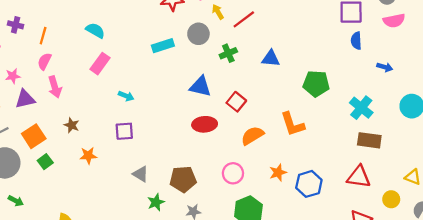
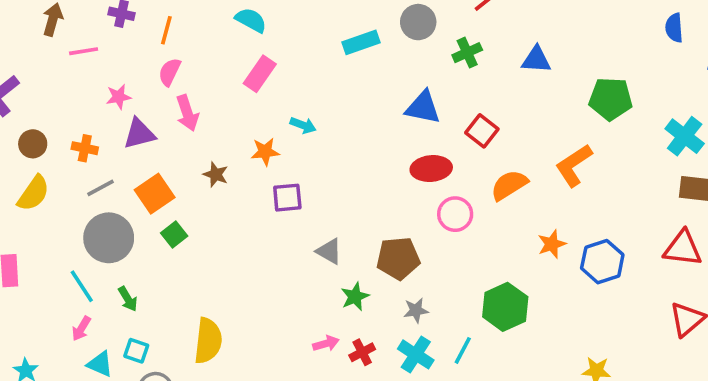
orange L-shape: (293, 124) -> (574, 165), turned 76
purple square: (124, 131) -> (287, 198), moved
orange star: (88, 156) -> (265, 152), moved
pink circle: (233, 173) -> (455, 214), moved
green arrow: (16, 201) -> (128, 299), turned 32

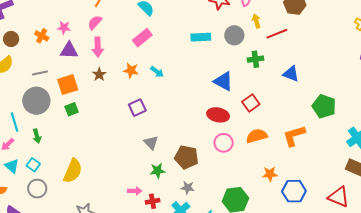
orange cross: (85, 148) -> (42, 36), moved
orange star: (265, 152) -> (131, 70), moved
brown star: (216, 174) -> (99, 74), moved
purple square: (287, 198) -> (137, 108), turned -36

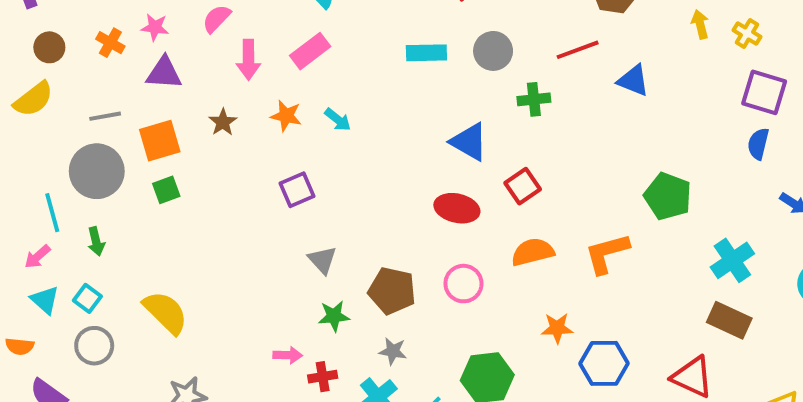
yellow arrow: (256, 21) -> (700, 24), moved
pink arrow: (98, 47) -> (248, 60), moved
blue triangle: (291, 74) -> (633, 80), moved
pink circle: (224, 143) -> (463, 284), moved
yellow semicircle: (73, 171) -> (166, 312), turned -70

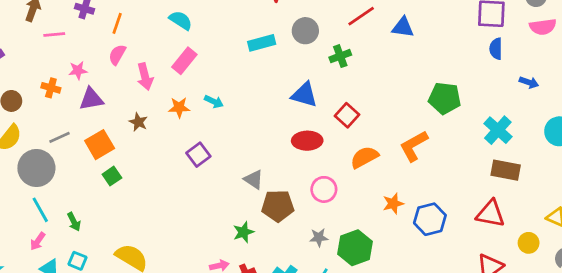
gray circle: (97, 171) -> (36, 168), moved
gray triangle: (322, 260) -> (254, 180), moved
gray star: (393, 351) -> (319, 237), moved

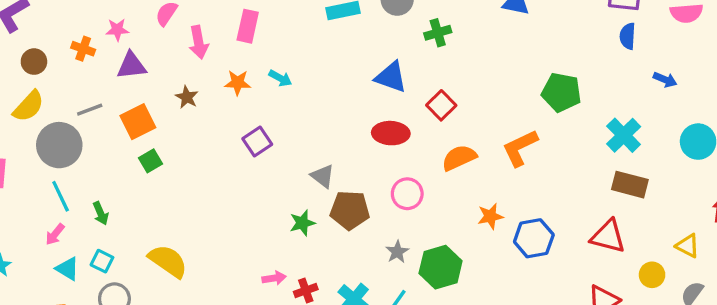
pink rectangle: (184, 61) -> (248, 26), turned -30
green star: (243, 232) -> (302, 223), moved
gray star: (319, 237) -> (397, 252), turned -30

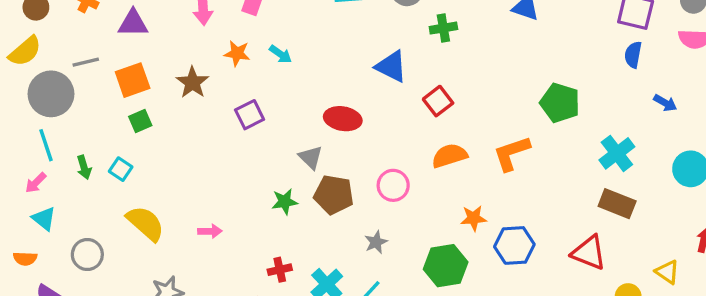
brown star: (187, 97) -> (192, 82), moved, size x1.4
red ellipse: (391, 133) -> (343, 119), moved
cyan square: (102, 261) -> (121, 169), moved
green hexagon: (441, 267) -> (446, 266), moved
pink arrow: (274, 278) -> (210, 231), moved

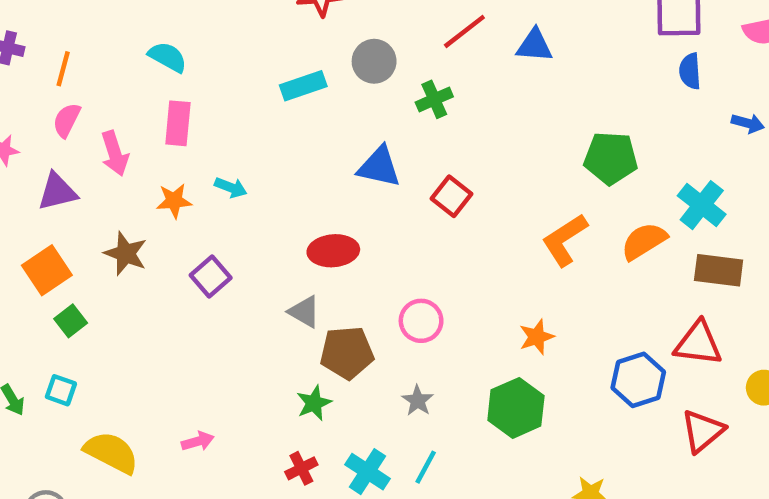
purple triangle: (133, 23) -> (57, 192), moved
orange semicircle: (450, 156) -> (644, 241), moved
green star: (285, 202) -> (314, 403), moved
blue hexagon: (514, 245) -> (638, 380), moved

